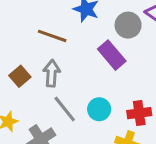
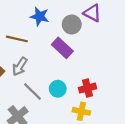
gray arrow: (52, 73) -> (20, 66), turned -144

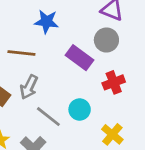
gray circle: (72, 25) -> (106, 40), moved
red cross: (87, 88) -> (114, 82), moved
yellow cross: (81, 111) -> (112, 134), turned 35

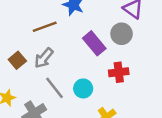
brown line: (21, 53) -> (45, 27), turned -40

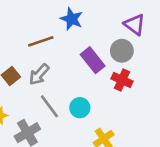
red cross: (119, 72) -> (122, 80), moved, turned 30

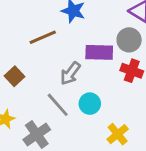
purple rectangle: (93, 60) -> (99, 52), turned -45
gray arrow: (39, 74) -> (70, 73), moved

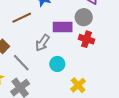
gray line: (58, 105) -> (21, 63), moved

